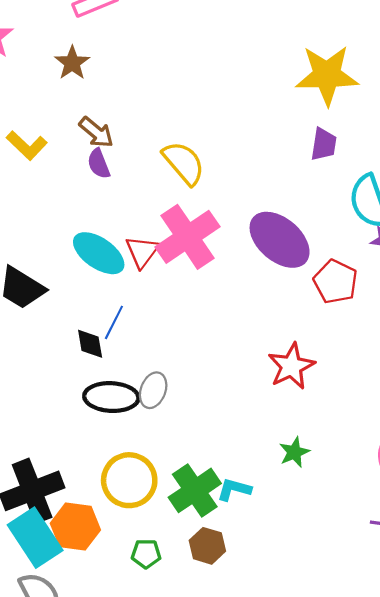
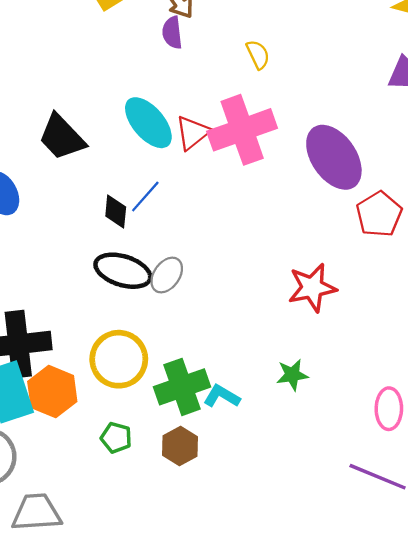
yellow semicircle: (184, 163) -> (258, 55), size x0.6

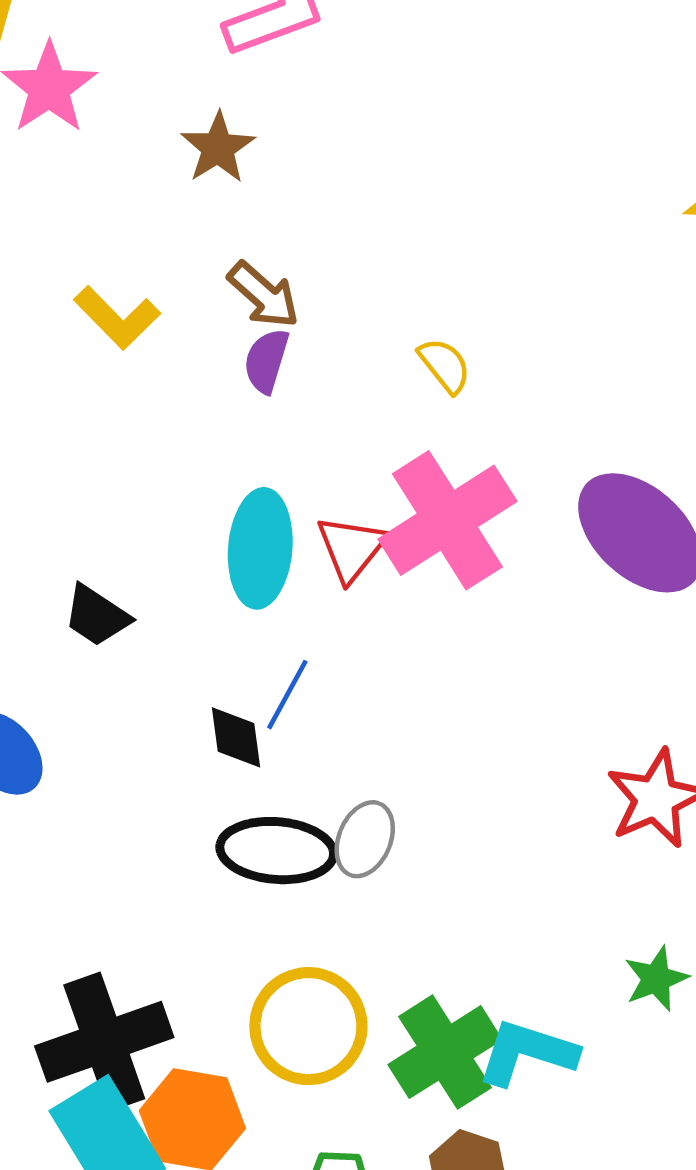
purple semicircle: (172, 33) -> (266, 361), turned 36
cyan ellipse: (148, 123) -> (260, 548), turned 58
black trapezoid: (62, 137) -> (97, 616), size x0.7
cyan L-shape: (222, 396) -> (527, 1053), size x1.4

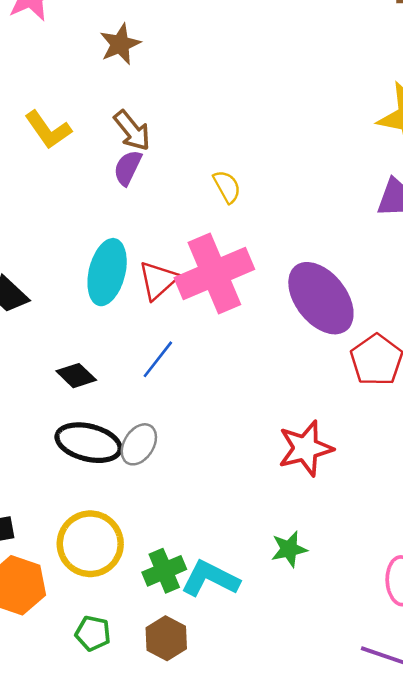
blue line: (287, 695) -> (158, 359), moved
black diamond: (236, 737) -> (76, 376), turned -48
green cross: (445, 1052) -> (164, 571), size x0.7

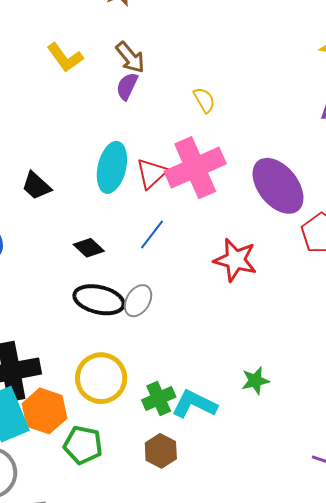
red star: (306, 448) -> (235, 260), moved, turned 30
green pentagon: (93, 633) -> (83, 445), moved, size x1.4

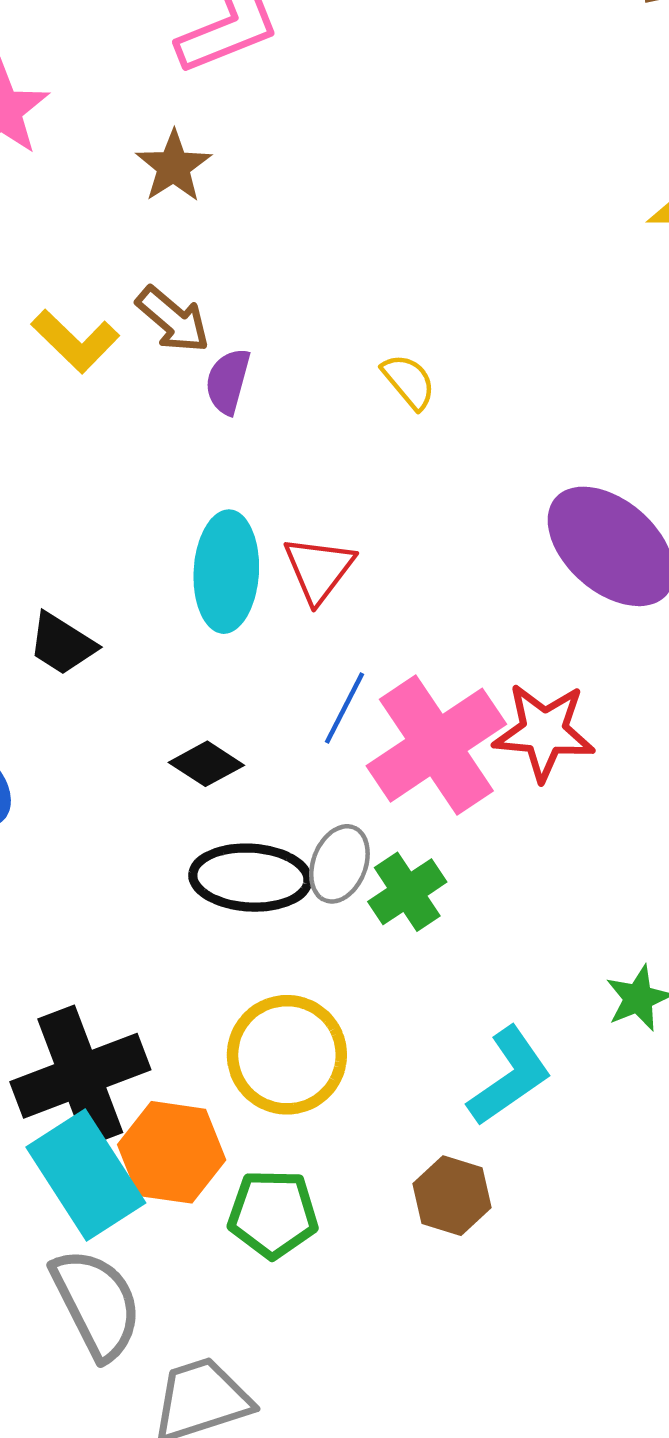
brown arrow: (130, 57) -> (173, 320), moved
pink cross: (195, 168) -> (436, 745), moved
green cross: (159, 399) -> (407, 892), moved
cyan L-shape: (194, 404) -> (509, 1076), turned 129

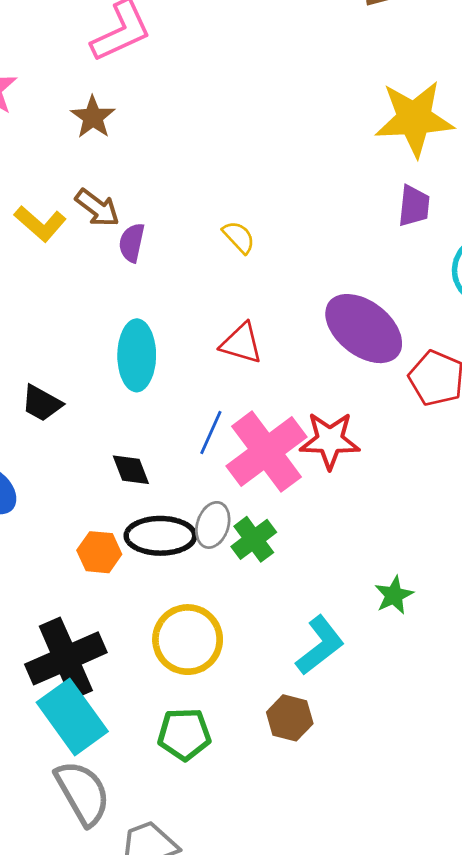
red triangle: (319, 569) -> (241, 343), moved, turned -48
black diamond: (206, 764) -> (131, 470), turned 39
orange hexagon: (172, 1152) -> (99, 552), moved, size x0.7

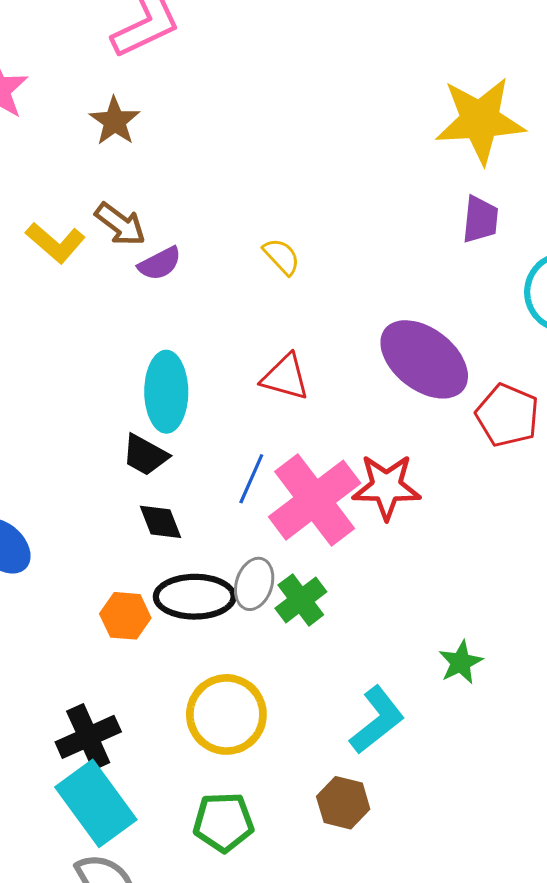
purple semicircle: (132, 243) -> (160, 264), turned -129
black trapezoid: (42, 403) -> (145, 455), moved
black cross: (66, 658) -> (88, 737), size x0.7

